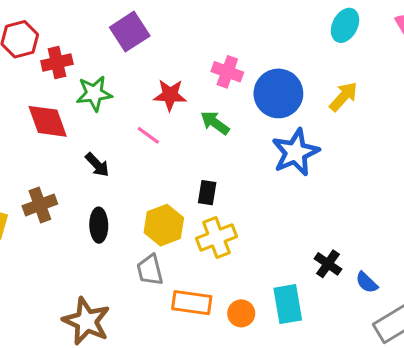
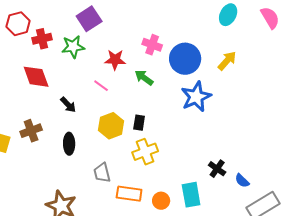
green star: (94, 93) -> (73, 47), moved
yellow hexagon: (164, 225) -> (111, 126), moved

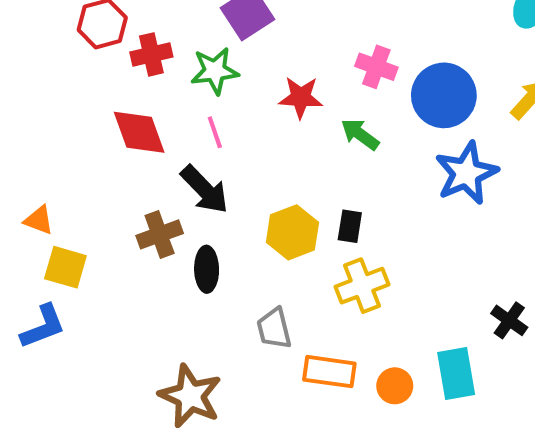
pink line: (101, 86) -> (215, 132), moved, turned 35
black arrow: (68, 105) -> (205, 189), size x1.5
brown cross: (31, 131) -> (160, 234), moved

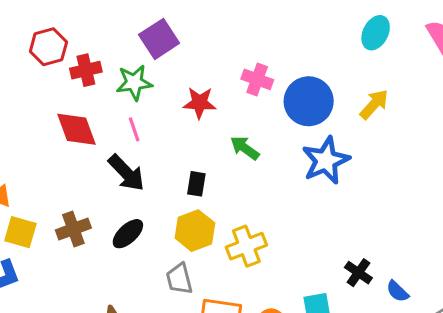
green arrow: (360, 134) -> (245, 148), moved
black rectangle: (350, 226) -> (196, 184), moved
yellow hexagon: (292, 232) -> (195, 231), moved
brown cross: (160, 234) -> (73, 229), moved
black ellipse: (207, 269) -> (128, 234), turned 48

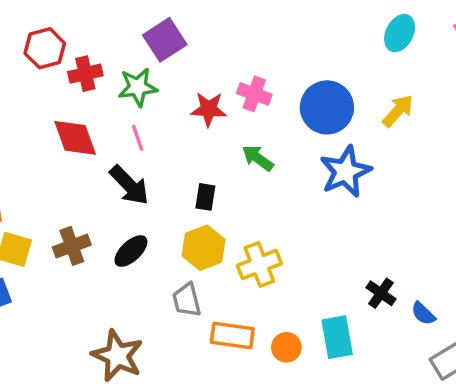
pink cross: (257, 79) -> (254, 94), moved

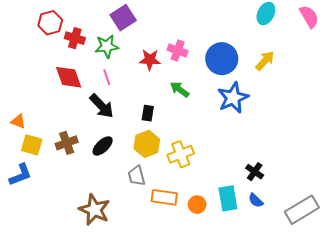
red cross: (85, 74) -> (75, 38), turned 30
blue semicircle: (423, 314) -> (256, 200), moved

